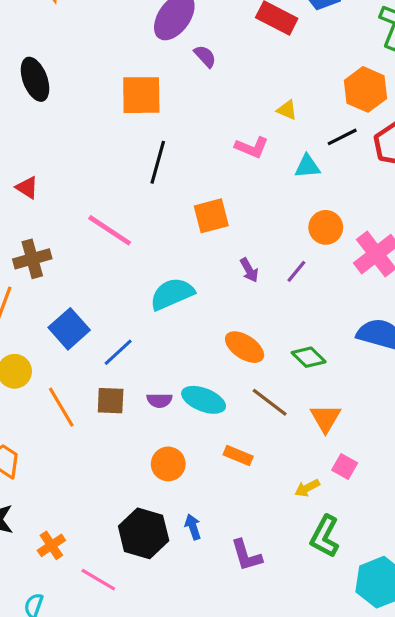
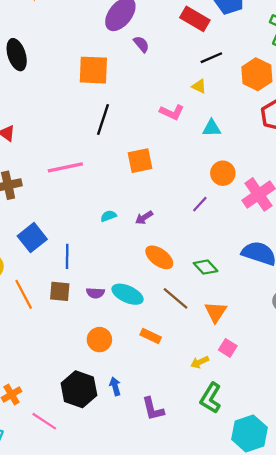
black line: (342, 137) -> (211, 58), moved
pink line: (110, 230) -> (65, 167), turned -48
purple arrow: (249, 270) -> (144, 218), moved, turned 84
cyan semicircle: (172, 294) -> (108, 216), size x0.5
blue line: (118, 352) -> (67, 256), turned -50

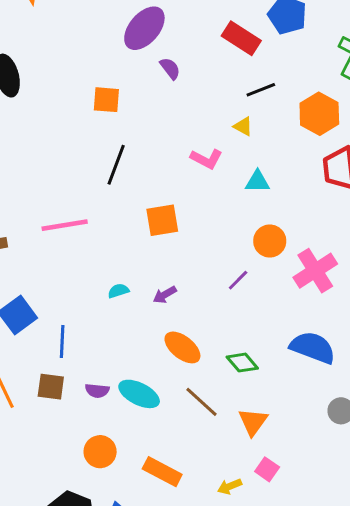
orange square: (93, 70) -> (106, 100), size x0.7
orange rectangle: (151, 336) -> (162, 472), moved, size x1.4

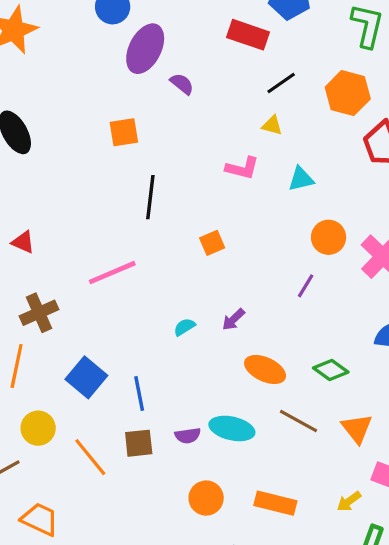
orange square: (162, 220) -> (212, 243), size x0.7

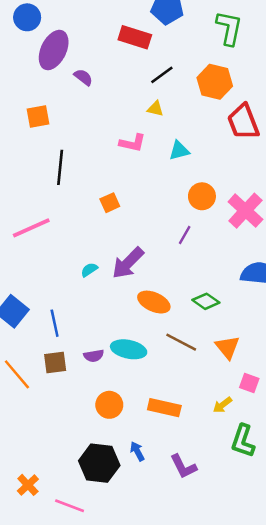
purple arrow: (233, 319) -> (128, 263), size x1.8

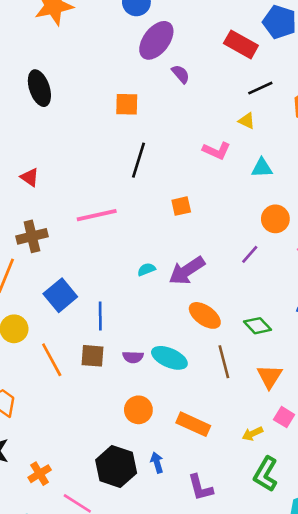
brown line: (181, 342) -> (224, 362), turned 36

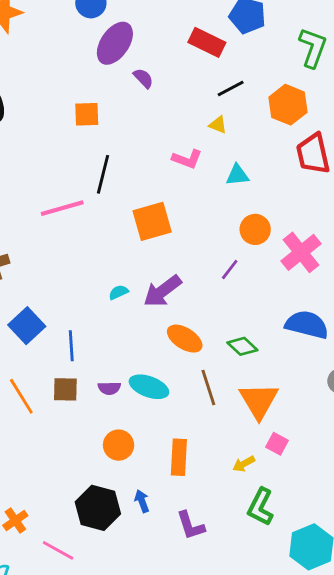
orange square: (181, 206) -> (152, 221), size x1.8
pink line: (97, 215) -> (62, 208), moved
orange triangle: (270, 376) -> (259, 401), size x1.4
orange rectangle: (193, 424) -> (179, 457), turned 72

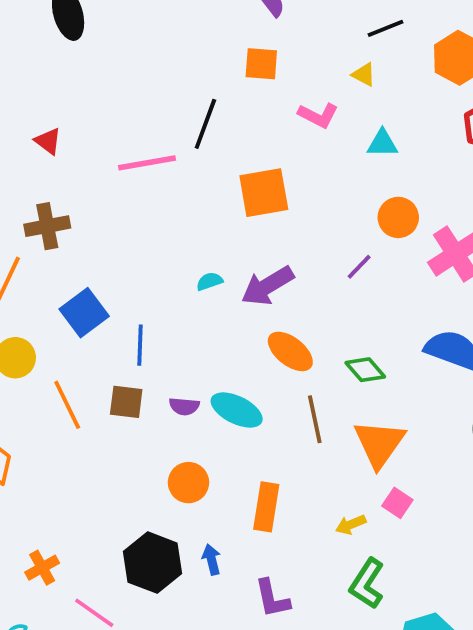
orange square: (87, 114) -> (261, 64), moved

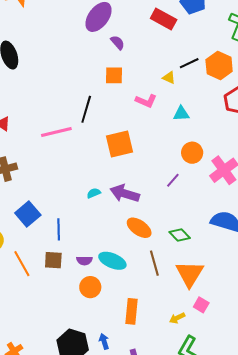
black line: (385, 28) -> (189, 63), moved
purple arrow: (268, 286) -> (125, 194), turned 52
orange circle: (188, 483) -> (90, 287), moved

